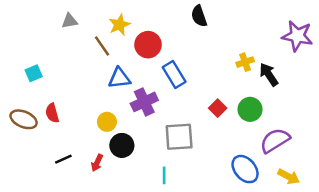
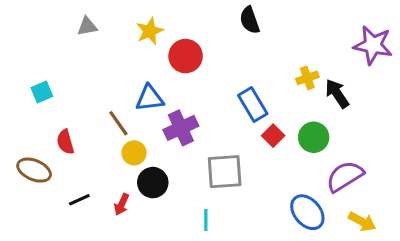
brown line: (102, 46) -> (118, 123), moved
blue rectangle: (174, 75) -> (253, 104), moved
brown ellipse: (24, 119) -> (34, 170), moved

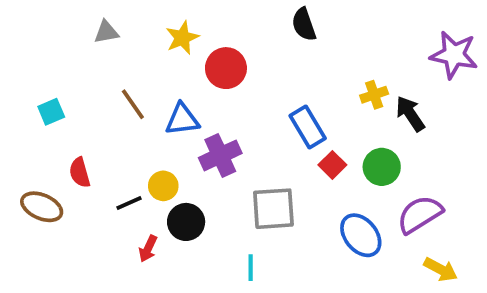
brown line: (118, 123) -> (133, 104), moved
black line: (79, 200) -> (129, 203), moved
blue ellipse: (307, 212) -> (361, 235), moved

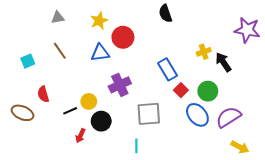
brown line: (133, 104) -> (60, 51), moved
blue triangle: (182, 119) -> (100, 53), moved
blue ellipse: (361, 235) -> (197, 115), moved

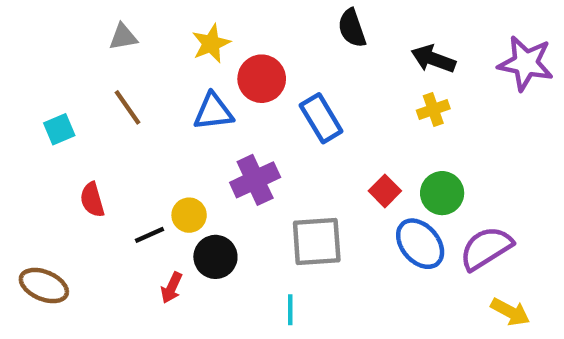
black arrow: (223, 62) -> (433, 59), moved, turned -36
blue rectangle: (167, 69) -> (321, 118), moved
brown ellipse: (23, 113) -> (44, 286), moved

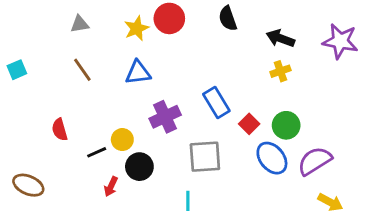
red circle: (262, 79) -> (169, 18), moved
blue rectangle: (321, 118) -> (216, 102), moved
cyan square: (59, 129) -> (17, 70), moved

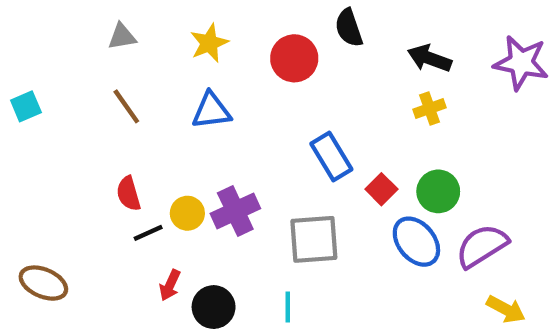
red circle: (169, 18) -> (294, 58), moved
purple cross: (165, 117) -> (235, 211), moved
red semicircle: (60, 130) -> (128, 194), moved
black circle: (139, 167) -> (214, 307), moved

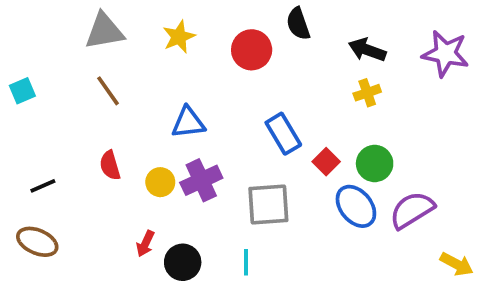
gray triangle: (122, 37) -> (104, 31), size x1.6
blue triangle: (211, 111) -> (188, 122), moved
black line: (148, 233) -> (43, 186), moved
yellow arrow: (506, 309) -> (457, 264), moved

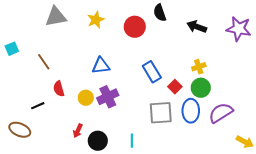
brown line: (108, 91) -> (44, 62), moved
yellow cross: (367, 93) -> (199, 67), moved
black line: (43, 186) -> (38, 106), moved
gray square: (268, 204) -> (161, 113), moved
blue ellipse: (356, 206) -> (191, 111), turned 40

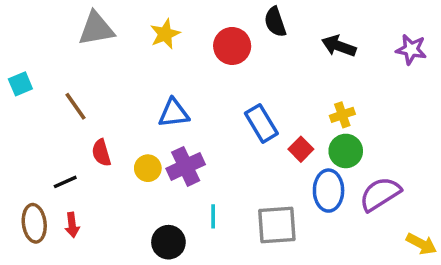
purple star: (239, 29) -> (411, 49), size x0.7
gray square: (161, 113) -> (277, 225), moved
brown ellipse: (20, 130) -> (34, 223), turned 60
red arrow: (78, 131) -> (72, 225), moved, turned -32
cyan line: (132, 141) -> (213, 216), moved

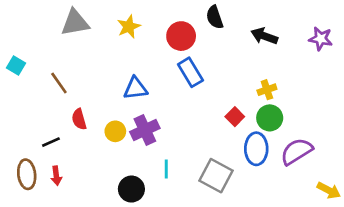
cyan square: (20, 84) -> (16, 66), turned -36
blue rectangle: (261, 123) -> (190, 72), moved
gray square: (277, 225) -> (216, 176), turned 32

